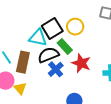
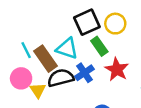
cyan triangle: (38, 38) -> (67, 48), moved
black semicircle: (48, 55) -> (61, 78), moved
brown rectangle: (23, 62) -> (46, 59), turned -55

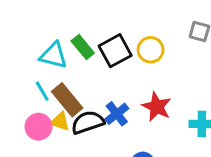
green rectangle: (99, 46) -> (83, 47), moved
cyan triangle: (67, 48) -> (54, 55), moved
yellow triangle: (38, 90) -> (60, 122), moved, turned -35

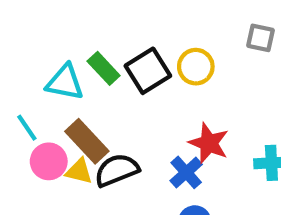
cyan line: (42, 91) -> (27, 128), moved
blue cross: (117, 114) -> (186, 172), moved
pink circle: (38, 127) -> (49, 161), moved

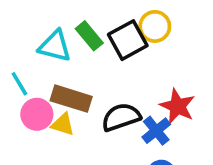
yellow circle: (196, 67) -> (155, 26), moved
brown rectangle: (87, 141) -> (71, 99), turned -33
black semicircle: (117, 170) -> (121, 117), moved

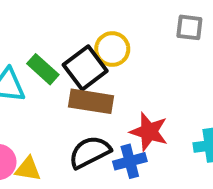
brown rectangle: (71, 99) -> (91, 101), moved
blue cross: (156, 131) -> (130, 161), turned 32

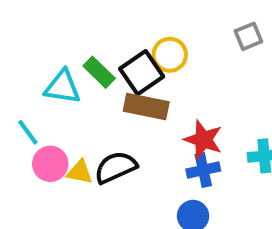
gray square: (189, 27) -> (248, 36), turned -32
black semicircle: (90, 152) -> (116, 167), moved
blue cross: (130, 161) -> (203, 170), moved

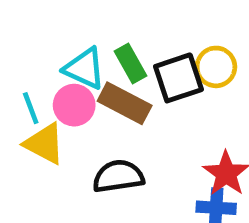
brown rectangle: (146, 107) -> (125, 103), moved
pink circle: (50, 164) -> (74, 105), moved
yellow triangle: (80, 172) -> (44, 144), moved, size x1.4

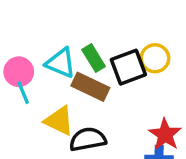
pink circle: (74, 105) -> (19, 72), moved
yellow triangle: (44, 144) -> (59, 121), moved

